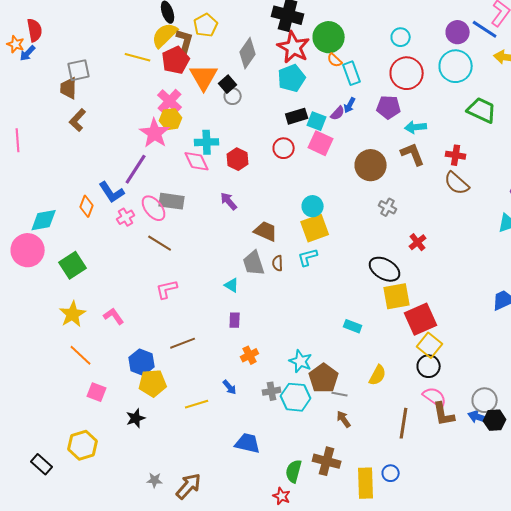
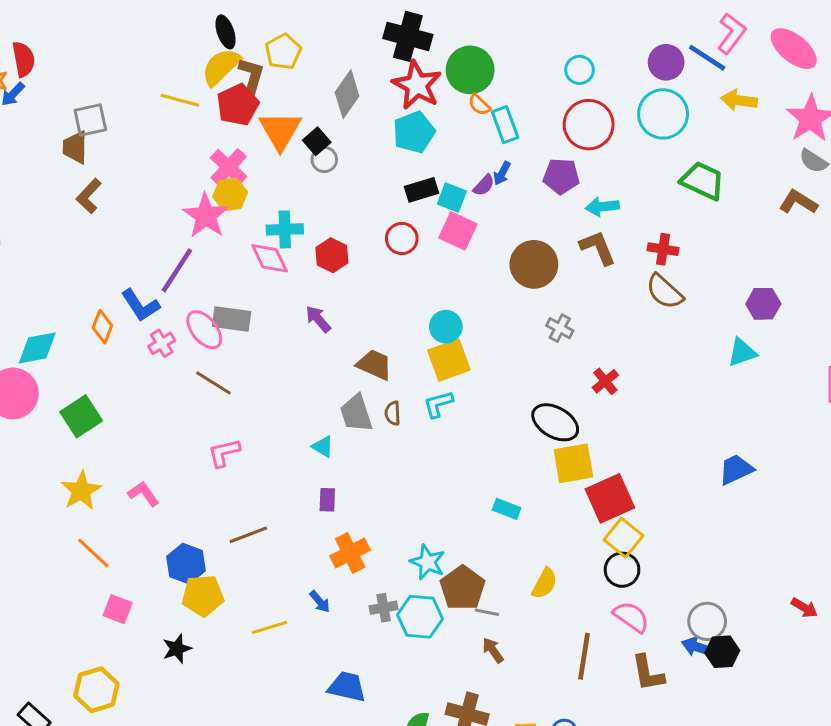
orange cross: (250, 355) -> (350, 553), size x1.4
brown L-shape: (444, 414) -> (648, 673), moved

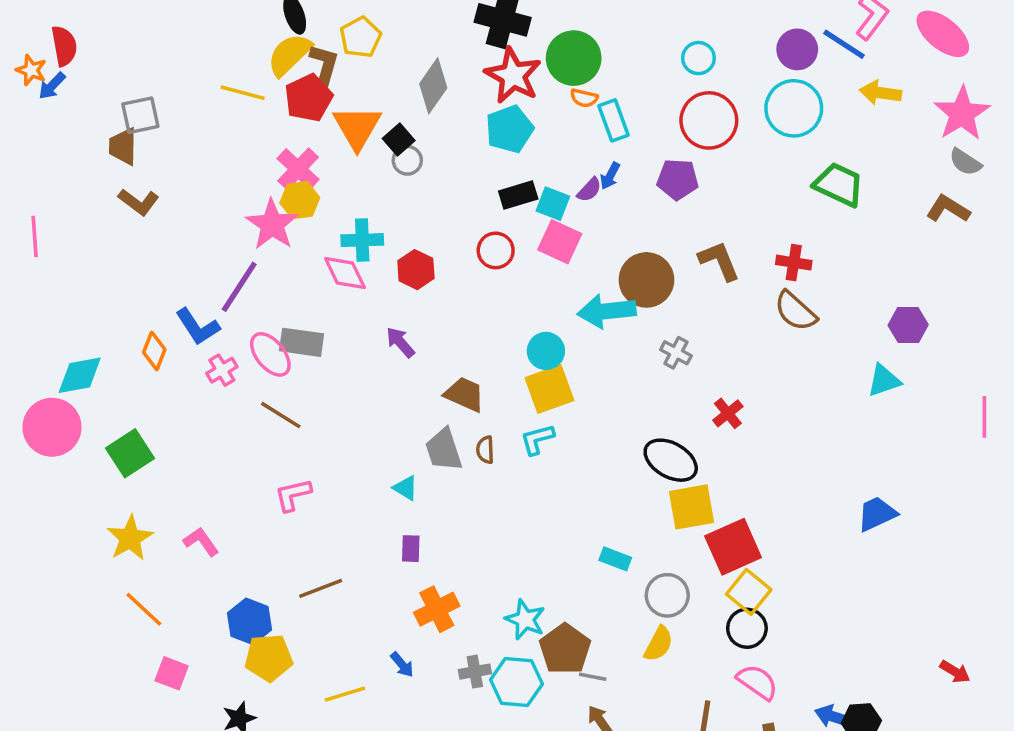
orange semicircle: (479, 105) -> (584, 98), turned -30
brown L-shape: (89, 196) -> (139, 202), turned -96
cyan arrow: (602, 207) -> (607, 311), moved, size x1.5
gray circle: (707, 621) -> (667, 595), moved

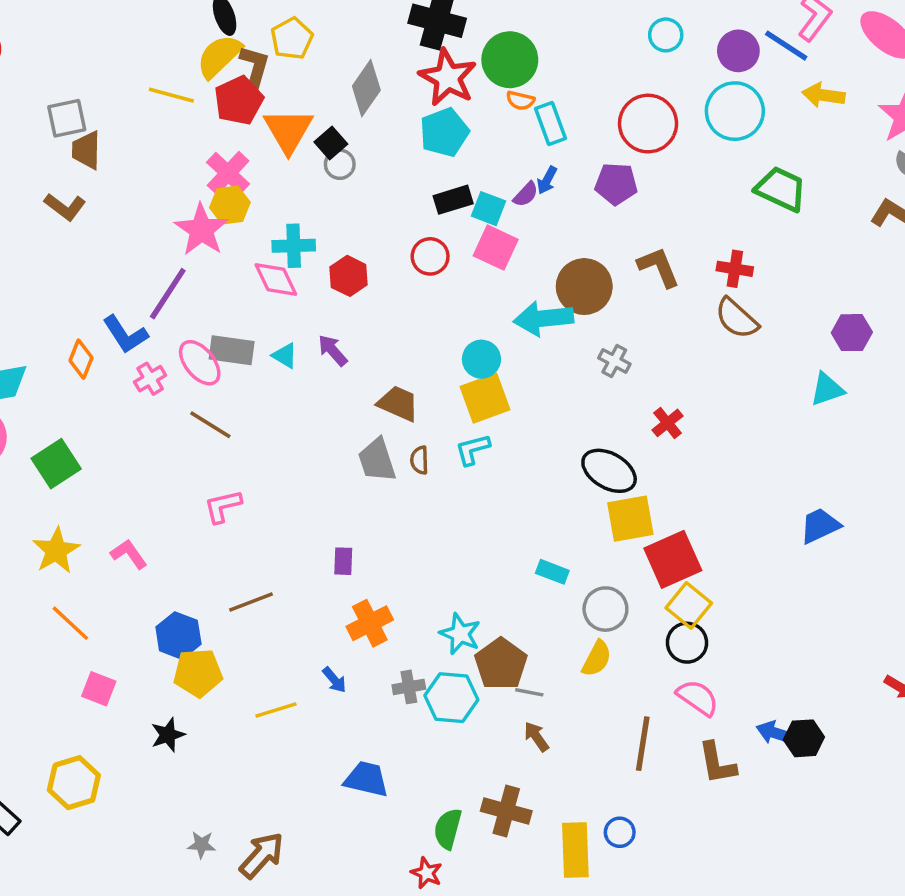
cyan circle: (698, 58) -> (666, 35), moved
brown trapezoid: (123, 146) -> (86, 150), moved
cyan triangle: (406, 488) -> (285, 356), moved

